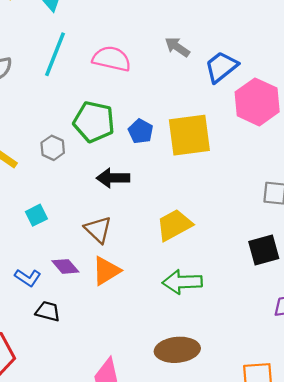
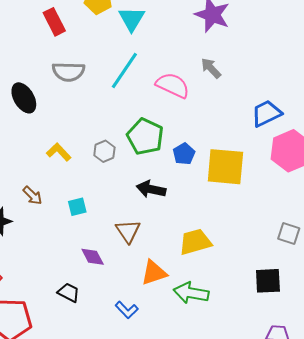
gray arrow: (177, 47) -> (211, 68), moved
orange triangle: (106, 271) -> (154, 273), moved
blue L-shape: (28, 278) -> (127, 310), moved

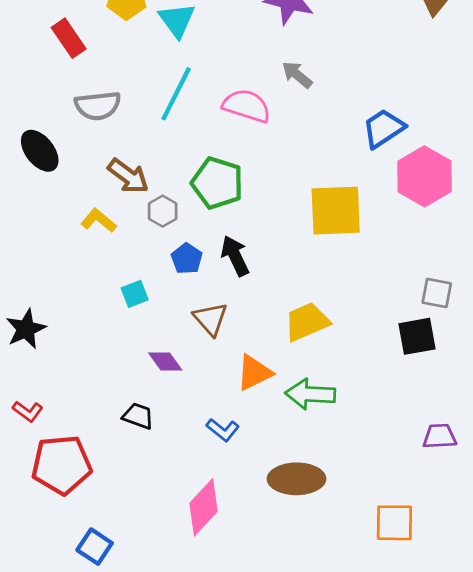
blue pentagon: (184, 154) -> (187, 259), moved
black arrow: (151, 189) -> (235, 256), turned 60
brown arrow: (32, 196) -> (128, 176), moved, size x1.4
black square: (268, 281) -> (417, 336), moved

